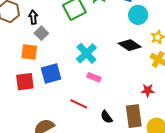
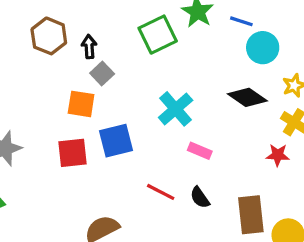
pink rectangle: (94, 77) -> (200, 151), moved
red star: (148, 90) -> (278, 155), moved
black semicircle: (106, 117) -> (200, 197), moved

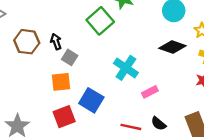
blue square: (116, 141) -> (91, 100), turned -30
pink rectangle: (200, 151) -> (150, 92), turned -35

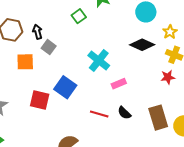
green square: (100, 21) -> (79, 16), size x0.6
orange square: (61, 82) -> (25, 62), moved
red square: (64, 117) -> (40, 100), turned 30

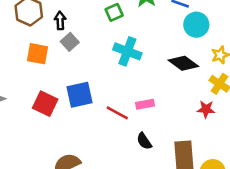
cyan cross: (99, 60) -> (127, 51), moved, turned -30
blue square: (65, 87) -> (79, 95), turned 30
red line: (99, 114) -> (117, 113), moved

